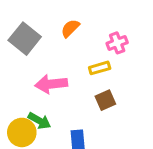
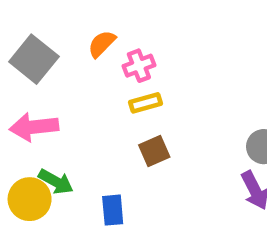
pink cross: (117, 43) -> (139, 66), moved
pink arrow: (51, 84) -> (34, 127), moved

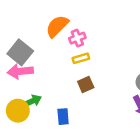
orange semicircle: (102, 44) -> (57, 26), size x1.5
gray square: (34, 59) -> (20, 52), moved
green arrow: (56, 182) -> (32, 101), turned -54

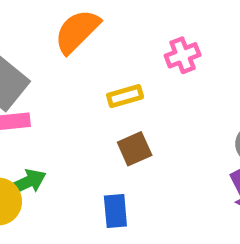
pink cross: (77, 38) -> (183, 55), moved
blue rectangle: (63, 117) -> (115, 211), moved

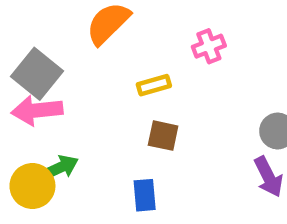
brown square: (135, 149) -> (163, 136), turned 36

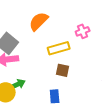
yellow rectangle: (154, 85) -> (59, 48), size x1.5

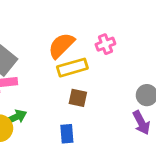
orange semicircle: (39, 21) -> (61, 45), moved

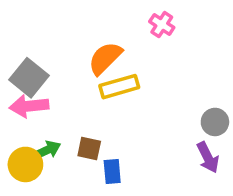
pink cross: (105, 44) -> (162, 25), moved, turned -36
brown square: (78, 98) -> (89, 149), moved

